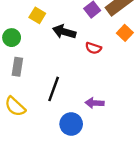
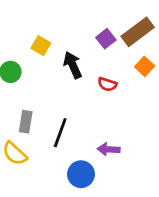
black arrow: (64, 32) -> (73, 65), turned 50
gray rectangle: (17, 67) -> (26, 122), moved

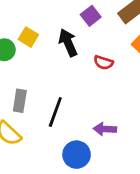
purple square: (106, 39) -> (91, 16), moved
yellow square: (41, 46) -> (28, 37), moved

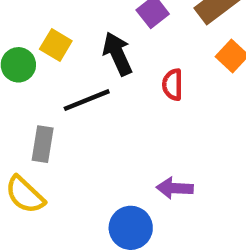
red semicircle: (103, 63) -> (173, 85), turned 72
black line: (55, 112) -> (87, 100), moved, turned 48

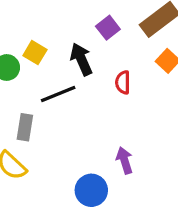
purple arrow: (175, 188) -> (124, 160), turned 70

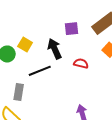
purple square: (108, 28) -> (71, 29), turned 32
red semicircle: (123, 82) -> (81, 63), turned 104

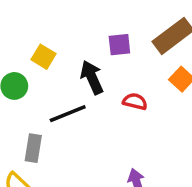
yellow square: (25, 44) -> (44, 57), moved

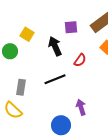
red semicircle: (135, 101) -> (80, 60), turned 112
black line: (68, 114) -> (55, 79), moved

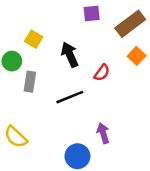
purple square: (71, 27) -> (92, 13), moved
gray rectangle: (21, 87) -> (30, 82), moved

